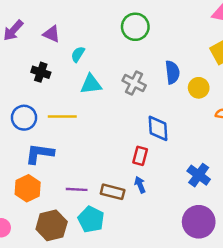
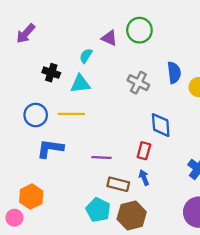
purple triangle: (52, 34) -> (109, 38), moved
cyan triangle: (91, 84) -> (80, 84), moved
orange hexagon: (28, 188) -> (31, 197), moved
purple line: (77, 189) -> (102, 157), moved
brown hexagon: (52, 225) -> (132, 215), moved

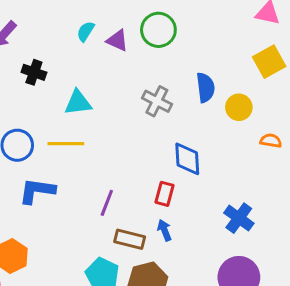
cyan semicircle: (86, 56) -> (86, 31), moved
black cross: (51, 73) -> (34, 72), moved
purple line: (102, 157) -> (107, 203), turned -72

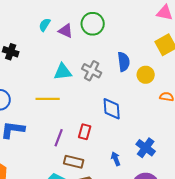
cyan triangle: (78, 103) -> (63, 72), moved
yellow line: (66, 144) -> (48, 99), moved
red rectangle: (164, 194) -> (85, 132), moved
blue arrow: (164, 230) -> (116, 159), moved

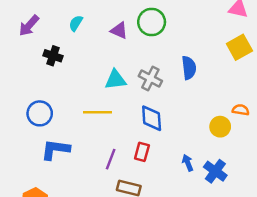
cyan semicircle: (45, 25) -> (76, 23), moved
yellow circle: (146, 75) -> (220, 127), moved
blue diamond: (112, 109) -> (152, 118), moved
blue arrow: (116, 159) -> (188, 163), moved

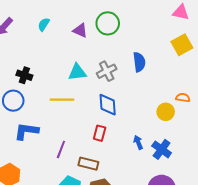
black cross: (53, 56) -> (24, 75), moved
gray cross: (150, 79) -> (107, 71), turned 36
purple line: (111, 159) -> (61, 149), moved

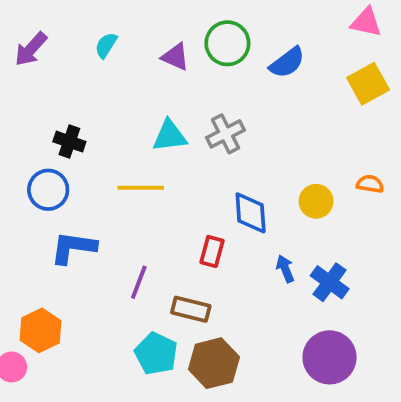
blue semicircle: (139, 62) -> (287, 63), moved, turned 60
blue diamond: (108, 105) -> (251, 213), moved
yellow circle: (166, 112) -> (316, 201), moved

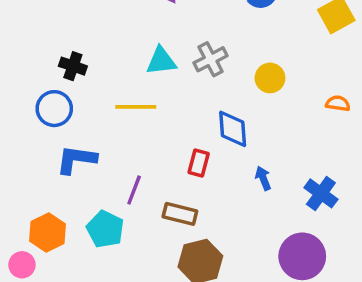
yellow circle: (316, 201) -> (270, 78), moved
blue cross: (330, 282) -> (321, 193), moved
cyan pentagon: (156, 354) -> (105, 229), moved

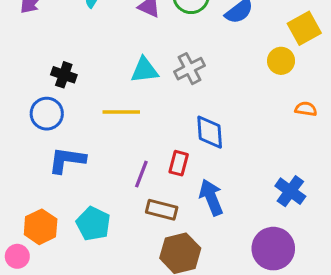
yellow circle: (270, 78) -> (281, 61), moved
blue arrow: (263, 178) -> (211, 197), moved, size x1.6
purple line: (134, 190) -> (141, 174), moved

